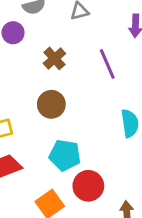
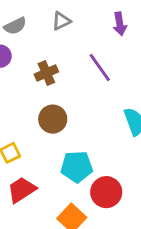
brown cross: (54, 58) -> (46, 73), turned 30

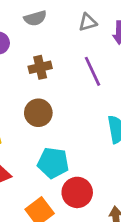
gray triangle: (61, 21) -> (88, 22), moved
gray semicircle: (15, 26) -> (35, 18), moved

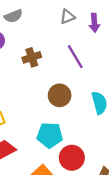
gray semicircle: (35, 18) -> (13, 16), moved
brown circle: (38, 113) -> (60, 95), moved

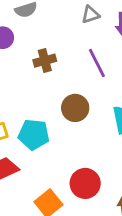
cyan pentagon: (50, 135) -> (34, 135), moved

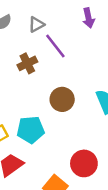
gray triangle: (90, 15) -> (36, 24), moved
purple line: (97, 63) -> (55, 46), moved

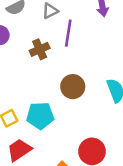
purple line: (55, 46) -> (68, 33), turned 45

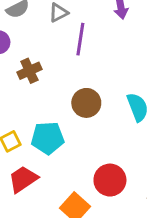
brown cross: (40, 49) -> (29, 71), moved

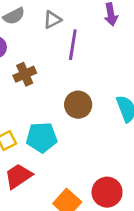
red circle: (110, 180) -> (107, 192), moved

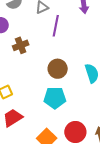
cyan pentagon: (42, 137) -> (55, 98), moved

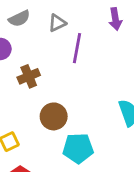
brown circle: (58, 69) -> (54, 116), moved

